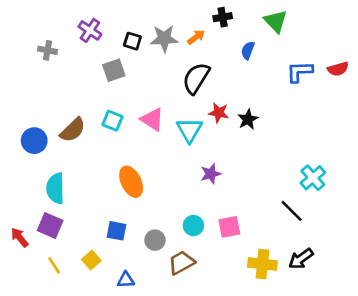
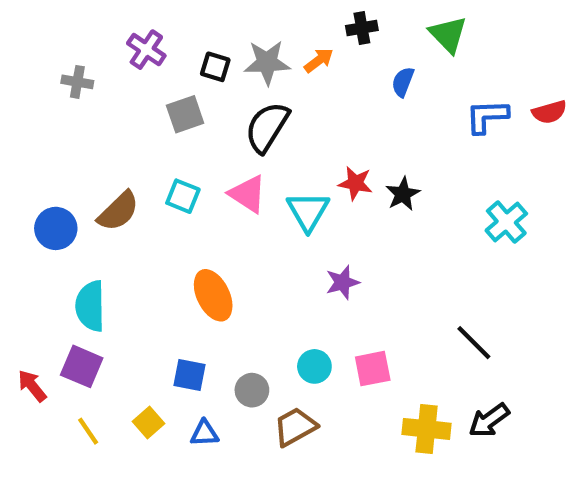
black semicircle: (196, 78) -> (267, 127), moved
cyan cross: (313, 178) -> (506, 222), moved
blue triangle: (126, 280) -> (205, 433), moved

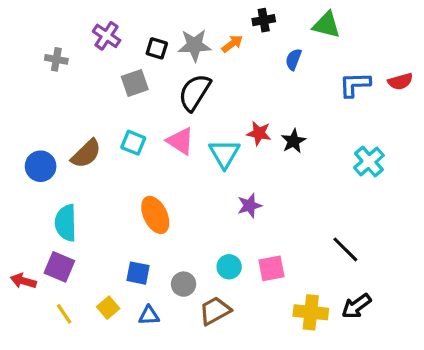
green triangle: (448, 34) -> (326, 25), turned -32
red arrow: (32, 386) -> (23, 281), turned -35

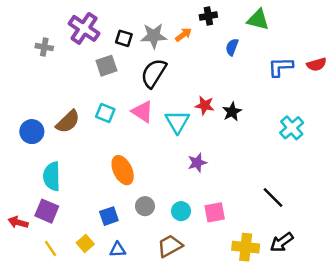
purple cross: (107, 36) -> (84, 28), size x1.4
blue square: (138, 273) -> (109, 216), turned -30
gray circle: (184, 284) -> (145, 206), moved

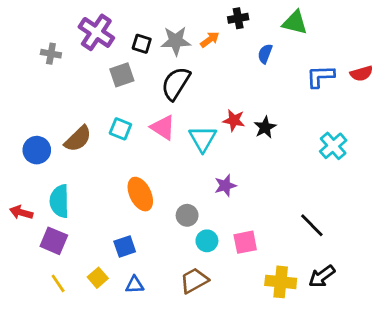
gray circle: (145, 206) -> (187, 215), moved
red arrow: (18, 222) -> (21, 212), moved

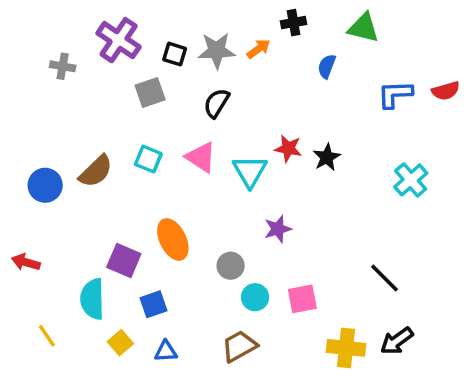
black semicircle: (176, 83) -> (217, 103), size x0.7
cyan semicircle: (59, 201) -> (92, 299), moved
purple square: (54, 241) -> (124, 260), moved
yellow line: (58, 283) -> (47, 336), moved

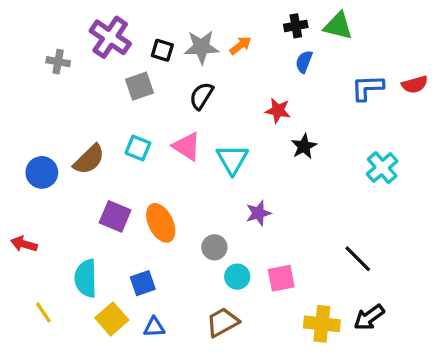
black cross: (294, 23) -> (296, 26), moved
red star: (288, 149) -> (278, 111), moved
purple square: (124, 260) -> (115, 216), moved
yellow square: (120, 343) -> (112, 319), size x1.4

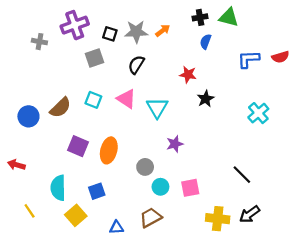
purple cross: (110, 37) -> (75, 25), turned 36
orange ellipse: (161, 223) -> (109, 150), turned 40
blue triangle: (154, 327) -> (116, 227), moved

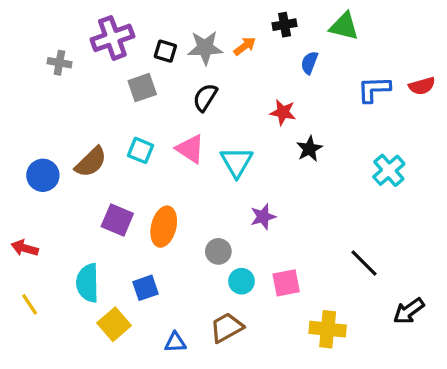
black cross: (200, 17) -> (285, 25), moved
yellow line: (30, 211) -> (30, 304), moved
black arrow: (250, 214) -> (409, 311), moved

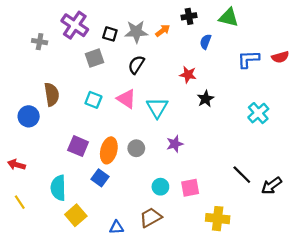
purple cross: (112, 38) -> (75, 25), turned -36
brown semicircle: (91, 162) -> (52, 94), moved, turned -55
gray circle: (218, 251) -> (136, 148), moved
blue square: (146, 288) -> (100, 178), moved, turned -35
black arrow: (409, 311) -> (271, 186), moved

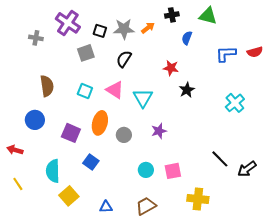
blue circle: (29, 116) -> (35, 120), moved
orange ellipse: (109, 150) -> (100, 123), moved
brown trapezoid: (151, 217) -> (146, 206), moved

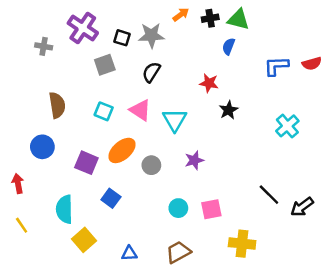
green triangle: (208, 16) -> (238, 19), moved
orange arrow: (148, 28) -> (181, 15), moved
orange ellipse: (100, 123) -> (122, 150), turned 35
red arrow: (15, 150) -> (18, 184), turned 63

